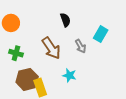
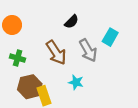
black semicircle: (65, 20) -> (72, 22), turned 64
gray arrow: (80, 46) -> (88, 50), size x1.5

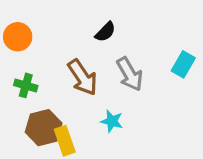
cyan rectangle: (110, 37) -> (183, 64), moved

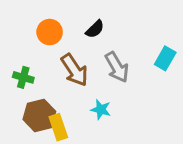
orange circle: (18, 37) -> (50, 32), moved

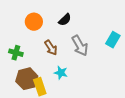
brown arrow: (74, 70) -> (51, 48), size x0.7
cyan star: (101, 110) -> (61, 73), moved

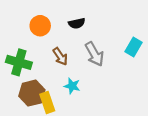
black semicircle: (65, 20) -> (77, 23), turned 32
green cross: (16, 53) -> (19, 62), size x1.5

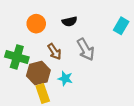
cyan rectangle: (133, 47) -> (121, 26), moved
brown hexagon: (32, 93) -> (38, 73), moved

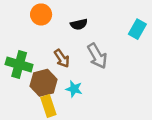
orange circle: (36, 24) -> (41, 14), moved

